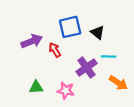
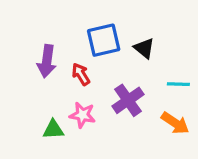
purple arrow: (32, 41) -> (47, 61), turned 120
cyan line: (108, 57) -> (178, 84), moved
pink star: (66, 91) -> (82, 115), moved

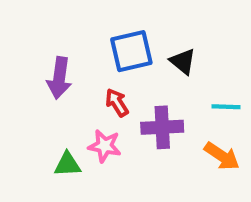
red arrow: (81, 74) -> (117, 103), moved
purple cross: (128, 100) -> (162, 127), turned 32

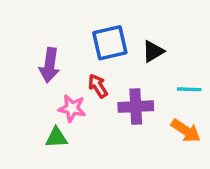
black triangle: (183, 61) -> (153, 51), turned 50
pink star: (105, 146) -> (72, 108), moved

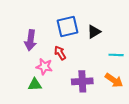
purple cross: (136, 107) -> (82, 81), moved

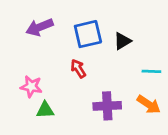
purple arrow: (31, 40) -> (40, 27), moved, turned 60
pink star: (44, 67) -> (31, 87), moved

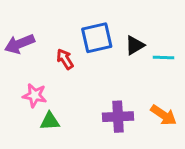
purple arrow: (40, 27) -> (19, 44), moved
red arrow: (78, 69) -> (65, 59), moved
cyan line: (151, 71) -> (163, 58), moved

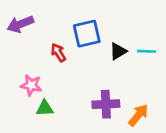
purple arrow: (19, 44) -> (20, 24), moved
black triangle: (135, 45) -> (118, 51), moved
orange arrow: (163, 115) -> (138, 115), moved, turned -85

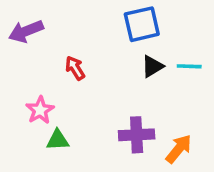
blue square: (87, 34) -> (142, 24), moved
pink star: (31, 85) -> (40, 110), turned 30

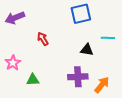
black triangle: (152, 66) -> (87, 50), moved, turned 40
pink star: (40, 110) -> (13, 63), moved

